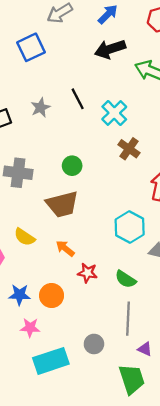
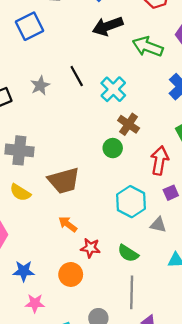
green circle: (72, 166) -> (113, 148), moved
yellow semicircle: (25, 237) -> (20, 192), moved
orange circle: (52, 296) -> (71, 274), moved

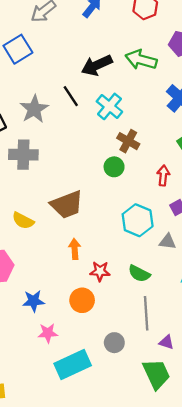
black arrow: (108, 26) -> (97, 65), moved
gray star: (40, 85) -> (34, 109), size x1.4
gray cross: (19, 150) -> (23, 155), moved
red arrow: (160, 160) -> (163, 175), size x0.7
orange arrow: (68, 224) -> (75, 249), turned 54

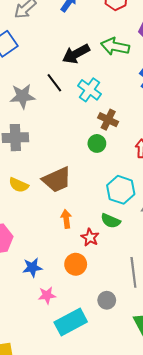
gray star: (34, 109) -> (22, 96), turned 30
yellow semicircle: (23, 221) -> (19, 185), moved
red star: (100, 271) -> (90, 237), turned 30
green semicircle: (139, 274) -> (111, 221), moved

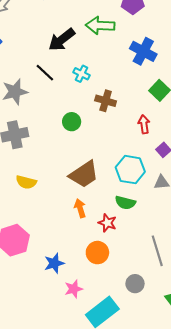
cyan cross: (89, 90) -> (82, 74), size x0.7
green circle: (97, 143) -> (72, 122), moved
brown trapezoid: (57, 180) -> (84, 174), moved

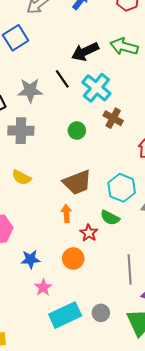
cyan cross: (82, 74) -> (96, 88), size x1.8
gray circle: (135, 284) -> (101, 313), moved
pink star: (74, 289) -> (43, 287), turned -30

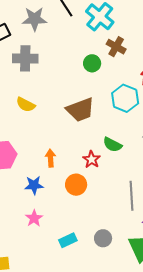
green circle: (77, 131) -> (92, 63), moved
cyan hexagon: (122, 188) -> (125, 98), moved
orange arrow: (66, 213) -> (51, 158), moved
pink star: (43, 287) -> (34, 218), moved
cyan rectangle: (65, 315) -> (68, 240), size x0.6

